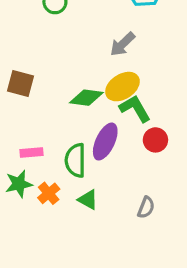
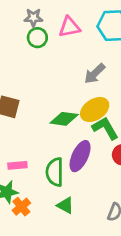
orange cross: (49, 193) -> (21, 207), moved

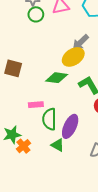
yellow ellipse: (95, 109) -> (73, 57), moved
purple ellipse: (80, 156) -> (70, 126), moved
pink rectangle: (17, 165) -> (36, 105), moved

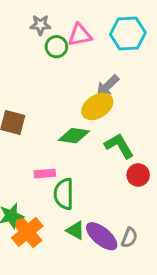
green circle: (36, 14) -> (56, 47), moved
purple ellipse: (70, 126) -> (102, 236), moved, turned -75
orange cross: (23, 146) -> (27, 232), size x1.5

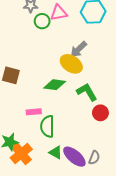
yellow ellipse: (97, 106) -> (71, 64), turned 65

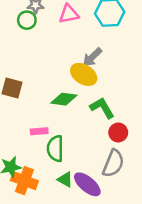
green circle: (42, 21) -> (27, 20), moved
orange cross: (21, 153) -> (24, 181), turned -30
gray semicircle: (94, 158) -> (113, 163), moved, size x1.6

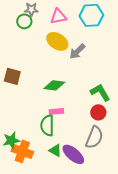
yellow ellipse: (84, 74) -> (57, 41), moved
green L-shape: (102, 108) -> (100, 92), moved
pink rectangle: (39, 131) -> (56, 111), moved

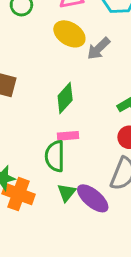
green diamond: (54, 85) -> (65, 98), turned -55
green triangle: (55, 150) -> (67, 193), turned 40

